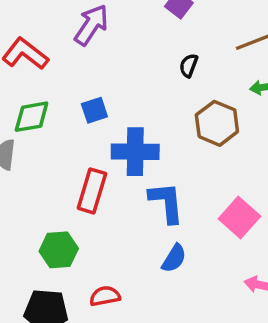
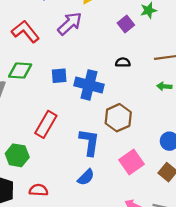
black semicircle: (189, 66) -> (123, 62), turned 56
brown hexagon: (217, 123) -> (118, 118), moved
blue cross: (135, 152) -> (89, 85), moved

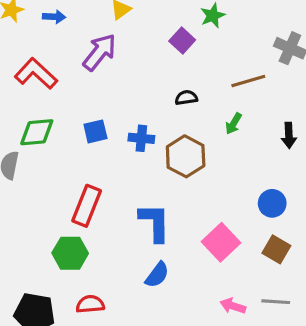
blue cross: (89, 85) -> (141, 138), size x0.6
green arrow: (164, 86) -> (234, 124), moved, turned -56
brown hexagon: (118, 118) -> (186, 156), moved
green hexagon: (17, 155) -> (70, 253), moved

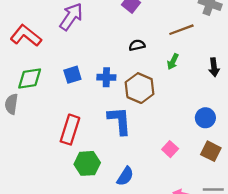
blue L-shape: (155, 223) -> (119, 121), moved
pink square: (221, 242) -> (170, 149), size x0.6
green hexagon: (70, 253) -> (87, 163), moved

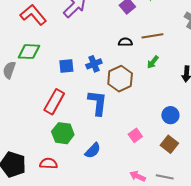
brown line: (181, 30) -> (152, 36), moved
blue square: (72, 75) -> (66, 66), moved
blue cross: (106, 77) -> (94, 64), turned -35

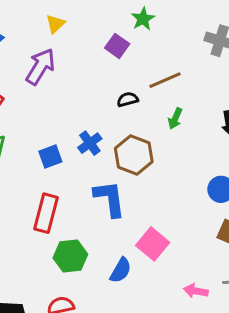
pink square: (135, 135) -> (153, 244), moved, size x1.5

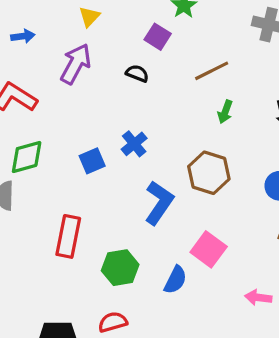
black semicircle: (128, 99) -> (137, 73), moved, turned 40
brown hexagon: (134, 155) -> (209, 173), moved
blue L-shape: (110, 199) -> (159, 203), turned 45
red rectangle: (46, 213) -> (68, 236), moved

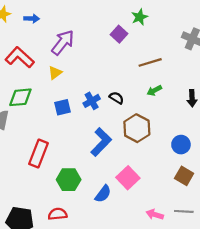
yellow triangle: (89, 17) -> (55, 73), moved
black semicircle: (137, 73) -> (116, 98), moved
green arrow: (225, 112) -> (154, 90), turned 32

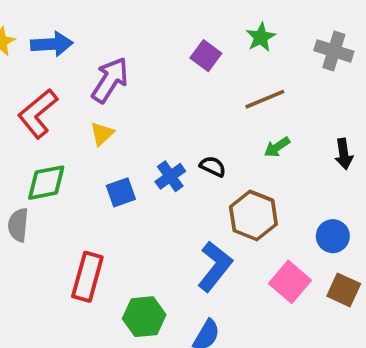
green star: (140, 17) -> (261, 37), moved
blue arrow: (32, 19) -> (52, 44), size x1.5
red L-shape: (20, 57) -> (38, 113), turned -76
blue L-shape: (101, 142) -> (215, 266), moved
pink square: (128, 178) -> (290, 282), moved

